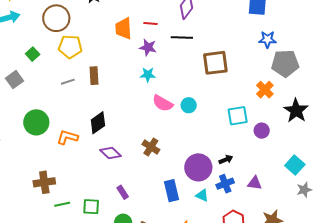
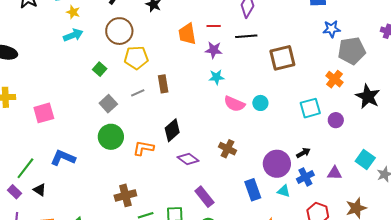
gray square: (15, 80) -> (108, 104), moved
cyan square: (295, 165) -> (365, 159), moved
purple rectangle: (123, 192) -> (204, 197), size x1.5

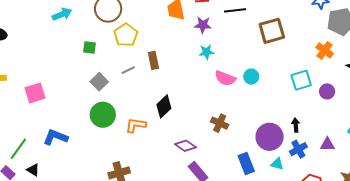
yellow pentagon: (136, 58) -> (126, 35), turned -30
green square: (100, 69) -> (90, 48), turned -32
black arrow: (303, 153) -> (296, 125), turned -64
purple diamond: (188, 159) -> (185, 146), moved

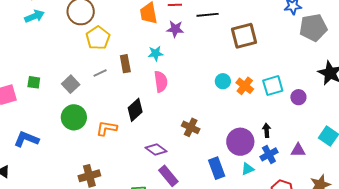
green square: (90, 48) -> (34, 82), moved
orange cross: (325, 50) -> (245, 86), moved
cyan star: (207, 52) -> (156, 53), moved
pink semicircle: (225, 78) -> (161, 82), moved, turned -120
cyan triangle: (277, 164) -> (248, 169), turned -40

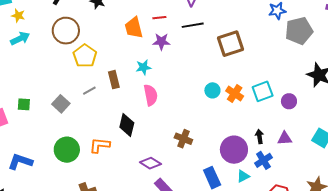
black diamond: (135, 110) -> (127, 125), turned -30
green circle: (74, 117) -> (67, 150), moved
purple triangle: (298, 150) -> (285, 138), moved

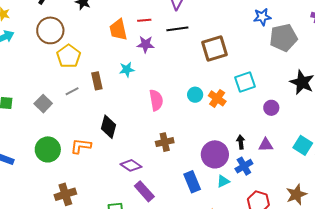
cyan square: (263, 91) -> (245, 82), moved
pink semicircle: (151, 95) -> (156, 100), moved
brown cross: (183, 139) -> (165, 142), turned -36

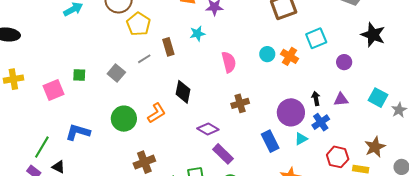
orange L-shape: (81, 146) -> (157, 113), turned 145

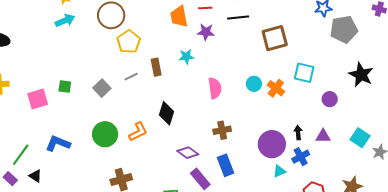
cyan square: (316, 38) -> (304, 73), turned 30
blue rectangle: (270, 141) -> (226, 165), moved

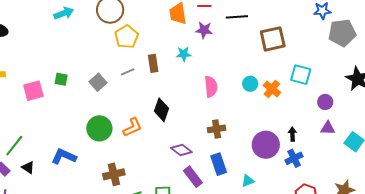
purple triangle: (323, 136) -> (328, 128), moved
blue L-shape: (58, 143) -> (64, 156), moved
cyan triangle: (279, 171) -> (248, 181), moved

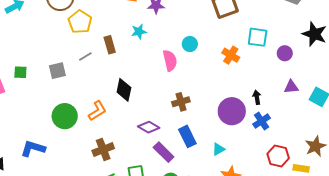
gray square: (98, 82) -> (57, 71), turned 36
cyan circle: (250, 84) -> (190, 44), moved
purple circle: (325, 102) -> (285, 53), moved
brown cross: (114, 174) -> (103, 149), moved

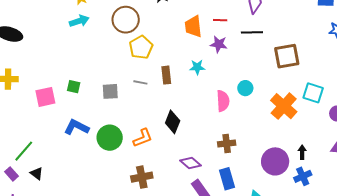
orange cross: (231, 55) -> (284, 106), size x1.5
gray line: (85, 57) -> (140, 82), turned 32
blue L-shape: (33, 149) -> (77, 127), moved

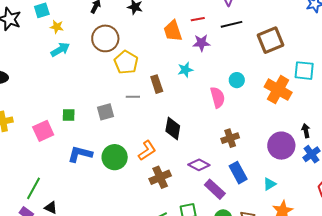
brown cross: (142, 177) -> (160, 177), moved

